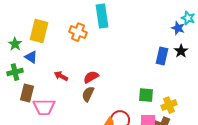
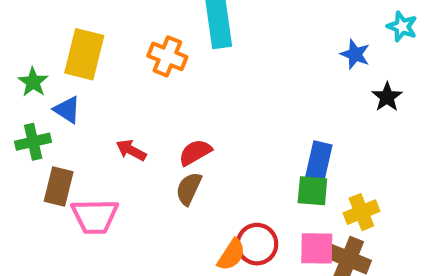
blue star: (178, 28) -> (355, 54), moved
blue rectangle: (162, 56) -> (319, 161), moved

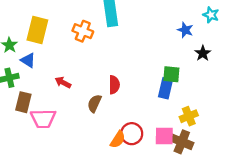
red semicircle: (195, 152) -> (114, 85), moved, turned 120
green square: (312, 191) -> (171, 74), moved

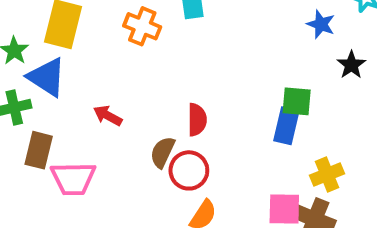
blue triangle: (28, 60) -> (47, 77), size x1.5
red circle: (132, 134) -> (189, 170), moved

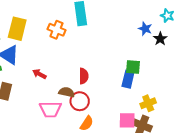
black star: (351, 65) -> (160, 39), moved
brown semicircle: (163, 152) -> (67, 92), turned 77
pink trapezoid: (73, 179) -> (50, 109), moved

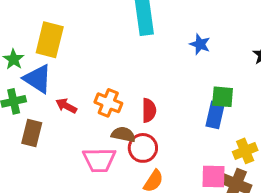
blue star: (145, 29) -> (200, 44), moved
orange cross: (56, 30) -> (108, 103), moved
red arrow: (39, 74) -> (66, 106), moved

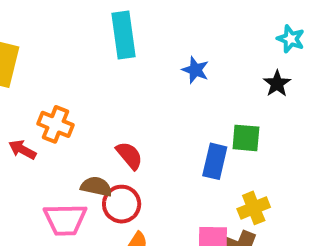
green square: (223, 97) -> (246, 138), moved
orange cross: (108, 103) -> (55, 124), moved
red semicircle: (149, 110) -> (129, 155), turned -40

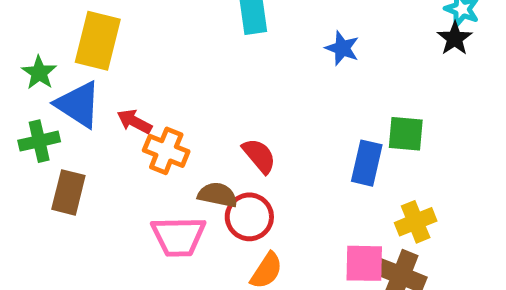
black star: (277, 84) -> (455, 38), moved
orange cross: (55, 124) -> (166, 151), moved
red arrow: (22, 150) -> (134, 122), moved

